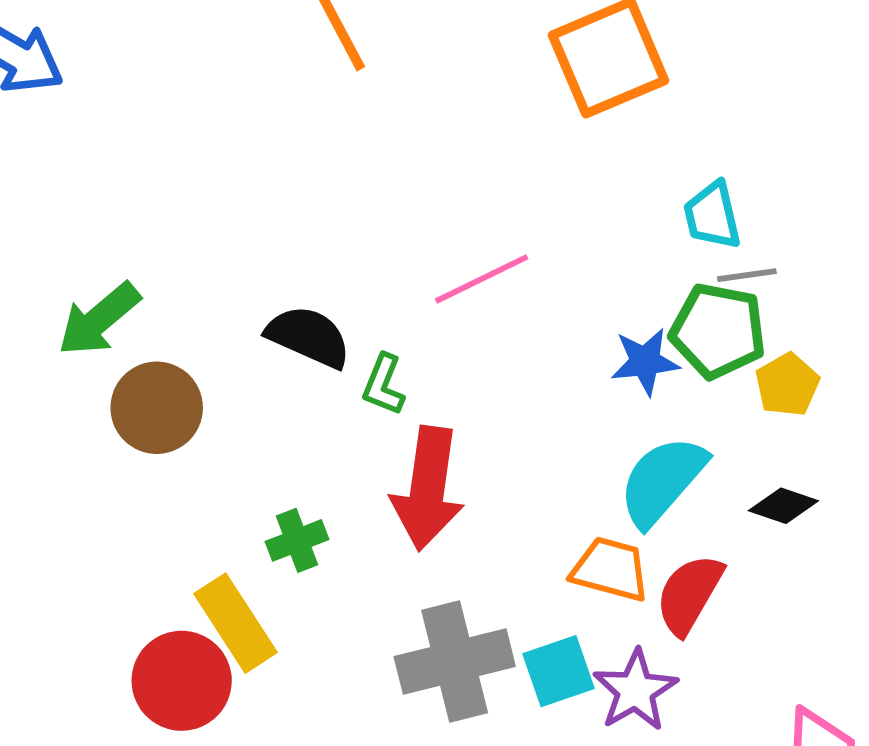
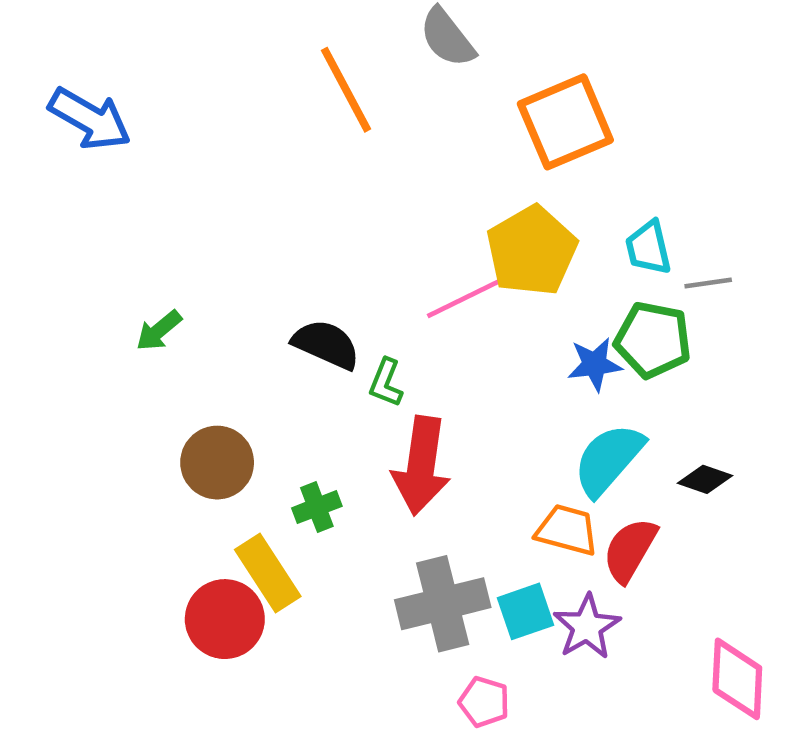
gray line: (747, 275) -> (708, 283), moved
green arrow: (99, 319) -> (159, 331), size x0.7
yellow pentagon: (787, 385) -> (532, 251), moved, size x1.8
brown circle: (157, 408) -> (217, 463), moved

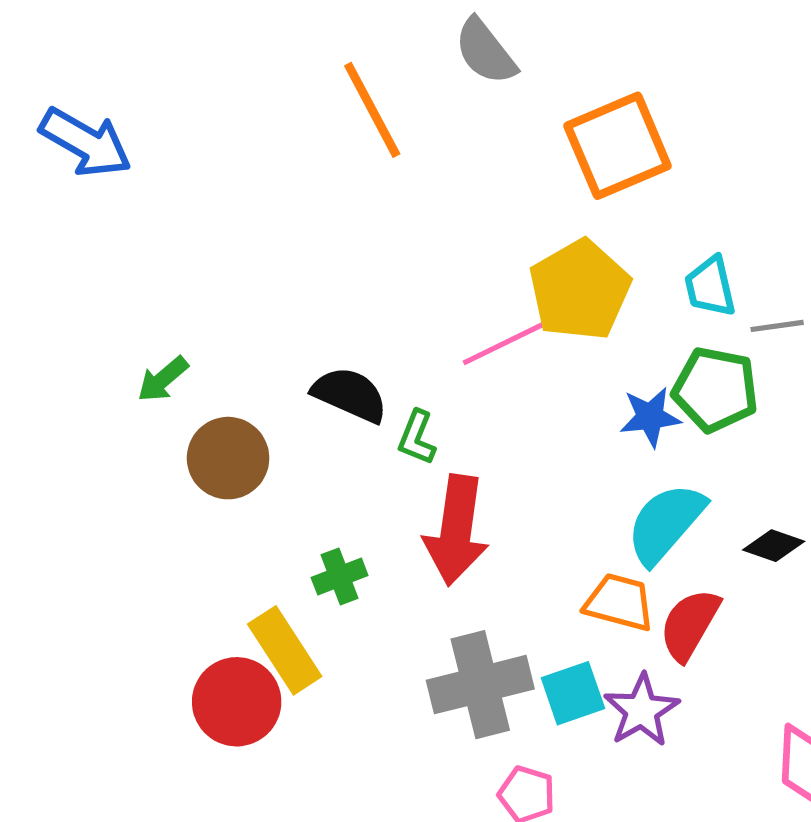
brown circle: (217, 463) -> (228, 458), moved

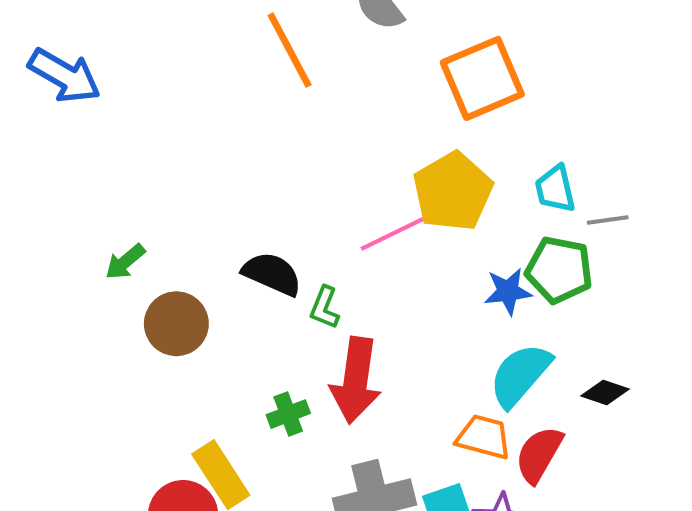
green cross: (340, 577) -> (288, 414), moved

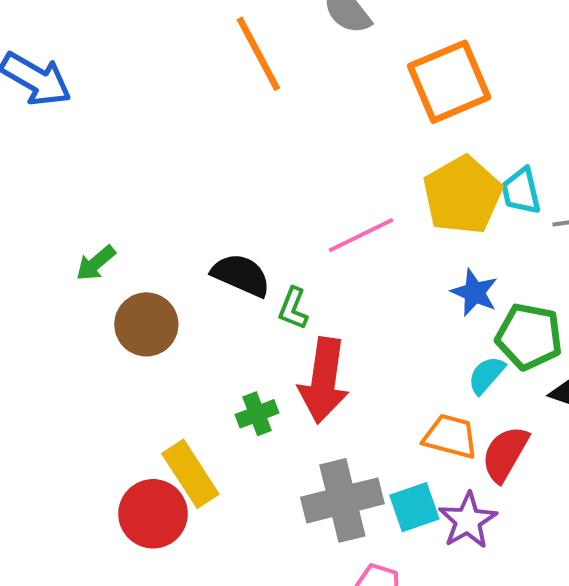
yellow pentagon: (453, 192) -> (462, 195), moved
green pentagon: (559, 270) -> (529, 336), moved
blue star: (508, 291) -> (474, 292), turned 30
cyan semicircle: (520, 375) -> (486, 375), size x0.6

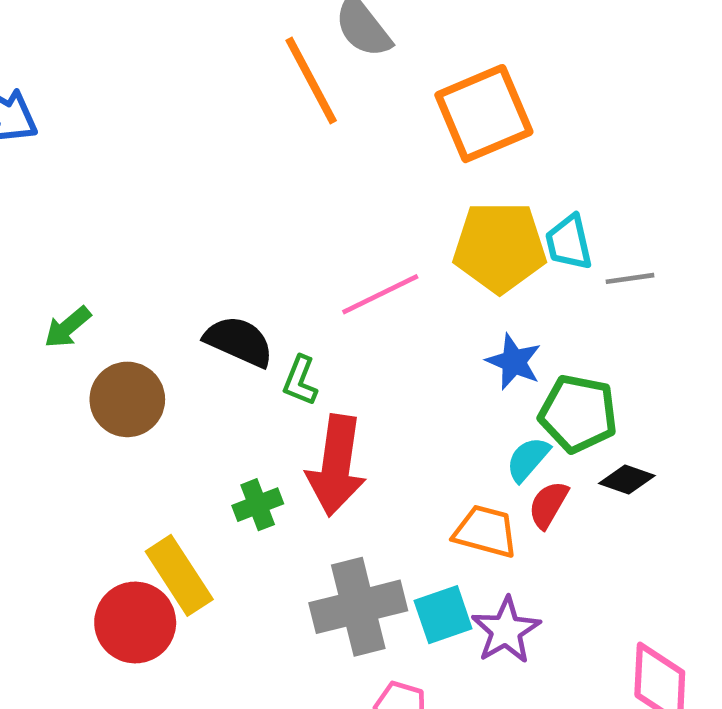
orange line: (258, 54) -> (311, 81), moved
yellow pentagon: (462, 195) -> (500, 247), turned 30
red semicircle: (505, 454) -> (548, 505), moved, size x0.7

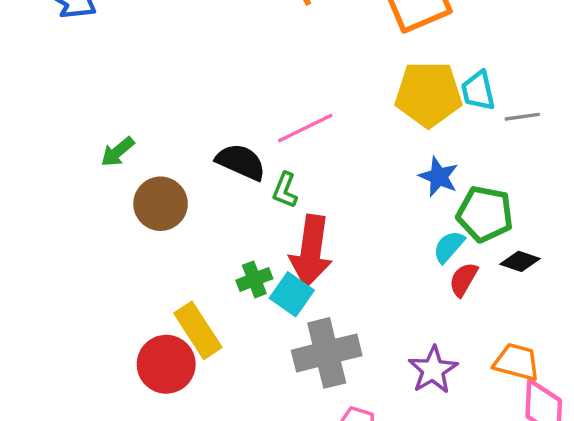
pink line: (380, 294) -> (305, 128), moved
orange trapezoid: (485, 531) -> (517, 362), moved
cyan square: (443, 615) -> (292, 294), moved, turned -36

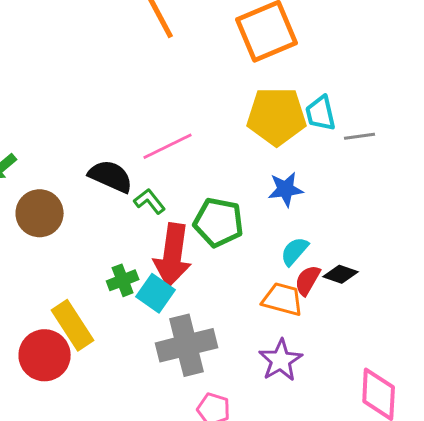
blue star: (439, 177) -> (286, 189), turned -30
green L-shape: (285, 190) -> (150, 201), turned 120
green pentagon: (485, 214) -> (219, 222), moved
black diamond: (520, 261) -> (341, 274), moved
orange trapezoid: (517, 362) -> (283, 299), moved

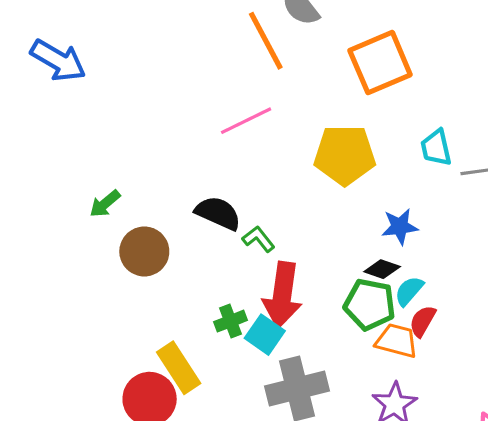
yellow pentagon: (277, 116) -> (345, 155), moved
pink line: (168, 146) -> (246, 121), moved
green pentagon: (219, 222) -> (370, 304), moved
black diamond: (341, 274) -> (382, 269), moved

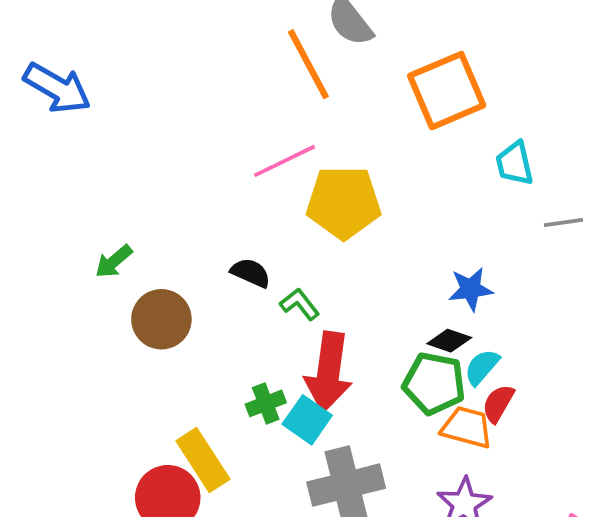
cyan trapezoid: (436, 148) -> (514, 163), moved
yellow pentagon: (345, 155) -> (344, 202), moved
black semicircle: (218, 213) -> (251, 273), size x0.7

